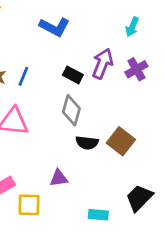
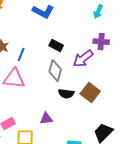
purple arrow: (103, 64) -> (83, 59), moved, turned -150
purple cross: (136, 69) -> (101, 42), turned 35
blue line: (23, 76) -> (21, 55), moved

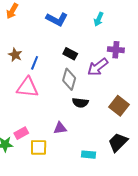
cyan arrow: (98, 12) -> (99, 19), moved
brown square: (90, 93) -> (119, 106), moved

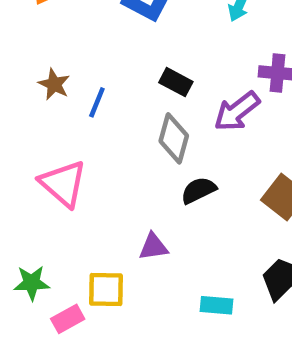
pink triangle: (27, 87) -> (63, 184), moved, turned 35
black semicircle: (80, 103) -> (198, 190), turned 147
pink rectangle: (21, 133) -> (68, 319), moved

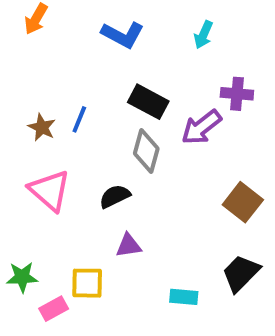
black rectangle: (176, 82) -> (148, 102), size x1.4
brown star: (54, 84) -> (42, 127), moved
black semicircle: (198, 190) -> (115, 196), moved

